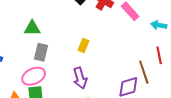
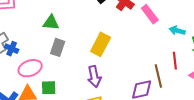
yellow rectangle: (84, 46) -> (101, 44), size x1.6
pink ellipse: (34, 76) -> (30, 68), moved

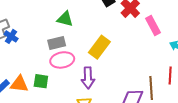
green triangle: (51, 23) -> (65, 19), moved
gray rectangle: (58, 47) -> (57, 43), turned 48
pink ellipse: (30, 68) -> (62, 60), moved

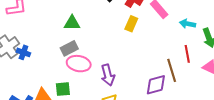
yellow rectangle: (99, 47) -> (131, 24), moved, size x0.7
pink ellipse: (62, 60) -> (79, 64), turned 35

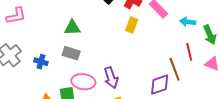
gray rectangle: (69, 48) -> (71, 53), turned 48
blue cross: (23, 52) -> (41, 62), moved
pink ellipse: (79, 64) -> (83, 82), moved

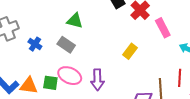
yellow rectangle: (132, 25) -> (130, 51), moved

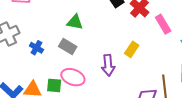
purple arrow: (97, 80) -> (108, 65), moved

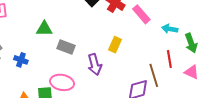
green triangle: (75, 22) -> (44, 29), moved
gray rectangle: (68, 47) -> (66, 47), moved

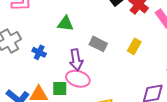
gray rectangle: (66, 47) -> (98, 44), moved
purple arrow: (95, 65) -> (76, 60), moved

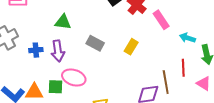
blue cross: (39, 52) -> (36, 50), turned -32
purple arrow: (76, 60) -> (58, 51), moved

